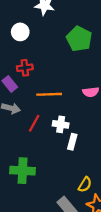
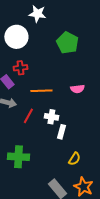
white circle: (20, 32) -> (16, 37), size x1.5
yellow semicircle: (85, 185) -> (74, 159), moved

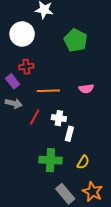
green cross: (18, 157) -> (50, 160), moved

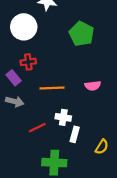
red line: (35, 117) -> (37, 128), moved, turned 35
yellow semicircle: (83, 162) -> (102, 147), moved

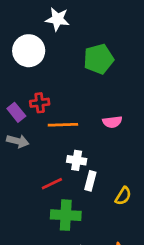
green pentagon: (81, 34) -> (99, 59), turned 30
red cross: (28, 62) -> (40, 103), moved
red line: (37, 128) -> (52, 184), moved

